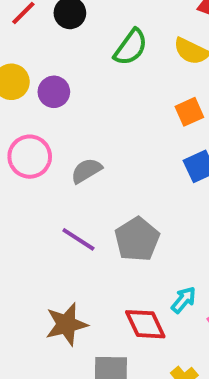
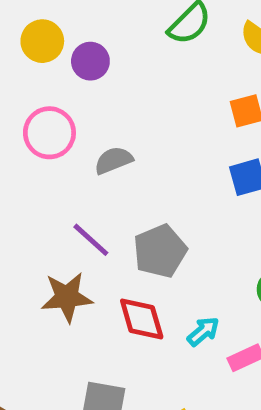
brown star: (66, 324) -> (67, 297), moved
red diamond: (145, 324) -> (142, 319), moved

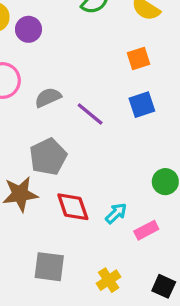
purple line: (91, 240) -> (90, 114), moved
gray pentagon: (160, 251) -> (48, 157), moved

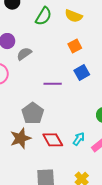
gray semicircle: (48, 97) -> (24, 54), moved
purple line: (90, 114) -> (53, 84), turned -30

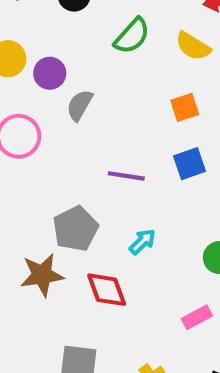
gray semicircle: (24, 54) -> (80, 105), turned -35
cyan arrow: (79, 139) -> (142, 242), moved

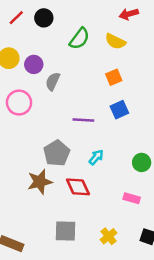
pink rectangle: (197, 317) -> (132, 198), turned 49

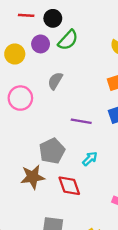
red line: (16, 18) -> (26, 15), turned 42
green semicircle: (79, 39) -> (68, 40), moved
purple circle: (34, 64) -> (41, 44), moved

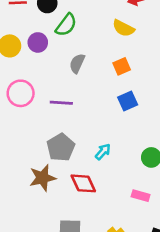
purple circle: (41, 44) -> (38, 42), moved
gray semicircle: (55, 81) -> (77, 63), moved
purple line: (81, 121) -> (61, 103), moved

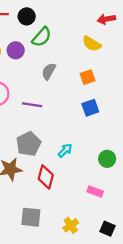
red diamond: (83, 183) -> (46, 177), turned 35

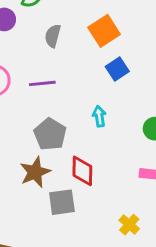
orange square: (88, 77) -> (104, 31), size x1.5
cyan arrow: (65, 150) -> (99, 116), moved, turned -40
gray square: (31, 217) -> (62, 202), moved

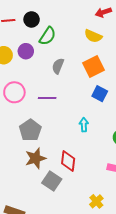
blue square: (117, 69) -> (100, 94), turned -35
gray pentagon: (50, 134) -> (30, 130), moved
gray square: (62, 202) -> (52, 181), turned 36

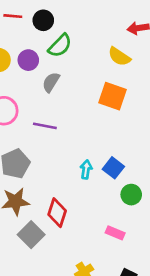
gray semicircle: (58, 66) -> (51, 82), moved
orange square: (93, 67) -> (112, 96), turned 35
blue square: (100, 94) -> (113, 168), moved

